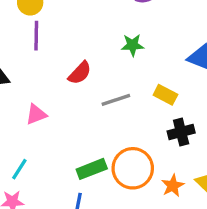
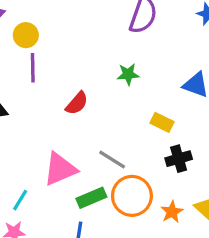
gray line: (116, 100) -> (112, 160), moved, turned 52
pink triangle: (36, 114) -> (60, 169), moved, size x1.6

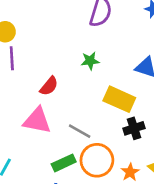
yellow rectangle: (162, 122) -> (119, 99), size x1.6
pink triangle: (60, 169) -> (37, 121), moved, turned 36

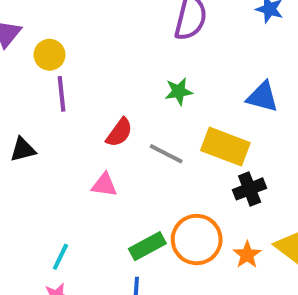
pink triangle: (37, 121) -> (104, 185), size x0.6
gray line: (80, 131) -> (166, 154), moved

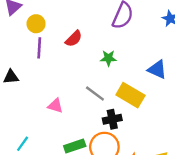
red semicircle: (119, 132) -> (74, 39), moved
black cross: (250, 189) -> (112, 119), moved

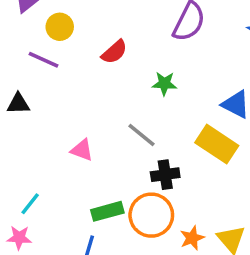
purple line: (39, 48) -> (44, 60), moved, turned -72
yellow rectangle: (130, 95) -> (217, 144), moved

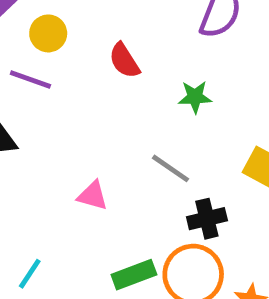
red semicircle: (114, 52) -> (124, 61), turned 104

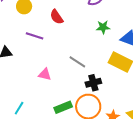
purple line: (30, 79) -> (35, 36), moved
green star: (195, 97) -> (103, 27), moved

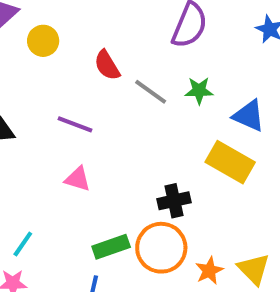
purple line: (35, 36) -> (75, 124), moved
gray line: (77, 62) -> (151, 92), moved

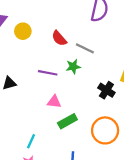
green star: (199, 91) -> (73, 67), moved
black cross: (174, 201) -> (106, 90), moved, turned -35
green rectangle: (111, 247) -> (67, 121), moved

